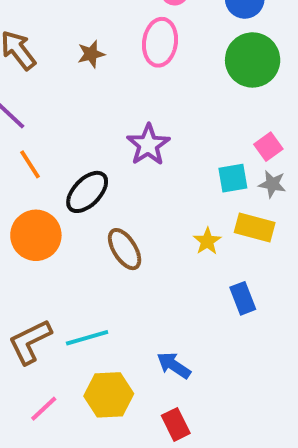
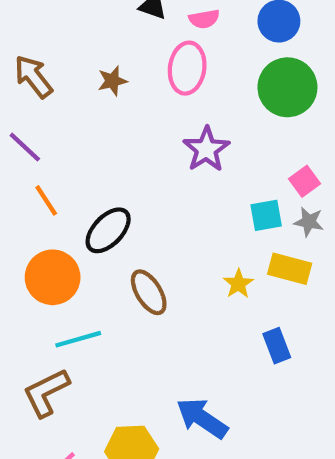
purple star: (148, 145) -> (206, 149), moved
cyan line: (87, 338) -> (78, 339), moved
blue arrow: (174, 365) -> (202, 418), size x1.4

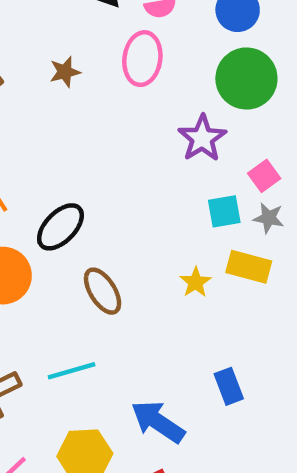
purple star: (206, 149) -> (202, 138), moved
cyan line: (78, 339) -> (72, 371), moved
blue rectangle: (277, 346) -> (229, 386), moved

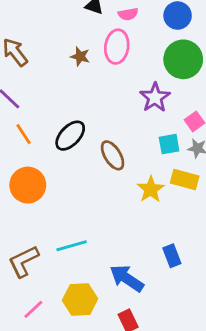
brown star: (65, 72) -> (80, 56), moved, turned 30
black ellipse: (60, 227) -> (70, 136), moved
yellow star: (196, 282) -> (151, 189), size x1.4
brown ellipse: (103, 291) -> (113, 155), moved

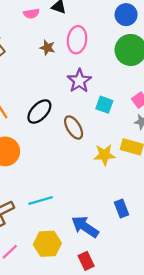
pink semicircle: (128, 14) -> (31, 13), moved
purple star: (155, 97) -> (79, 81), moved
cyan square: (169, 144) -> (104, 105), moved, turned 30
yellow star: (151, 189) -> (104, 155), turned 30

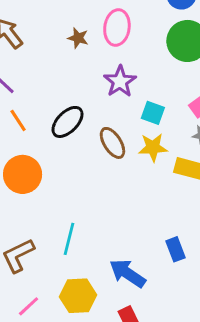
yellow star: (104, 155) -> (153, 147), moved
cyan line: (41, 200) -> (69, 239), turned -60

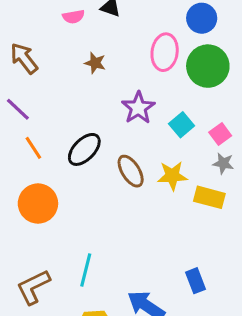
pink ellipse: (117, 27) -> (165, 52), moved
cyan square: (153, 113) -> (182, 125), moved, turned 30

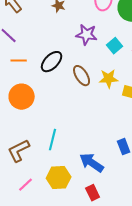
purple star: (138, 108) -> (87, 35), turned -30
orange line: (33, 148) -> (19, 61), turned -56

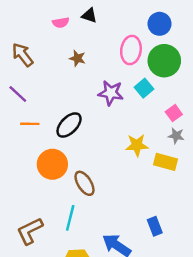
cyan square: (115, 46) -> (144, 88), moved
brown ellipse: (82, 76) -> (85, 183), moved
orange circle: (22, 97) -> (52, 164), moved

